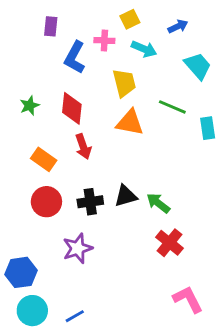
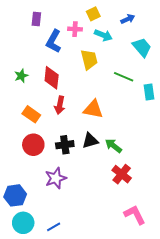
orange triangle: (130, 122) -> (93, 109), moved
red arrow: (83, 147) -> (60, 105), turned 30

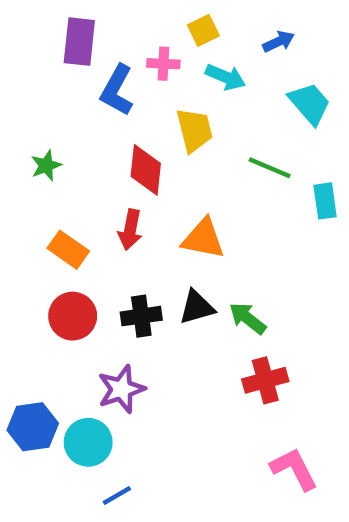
purple rectangle: (36, 19) -> (79, 42), size x1.5
red diamond: (52, 78) -> (146, 170), moved
red cross: (122, 174) -> (265, 380), turned 36
cyan circle: (23, 223) -> (88, 442), moved

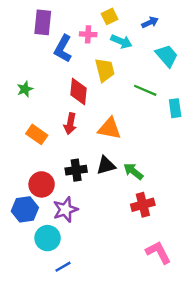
red circle: (73, 316) -> (42, 184), moved
blue hexagon: (33, 427) -> (25, 209), moved

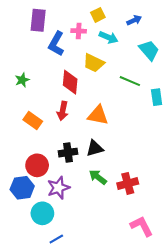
yellow trapezoid: (105, 70) -> (94, 63), turned 130
green arrow: (133, 171) -> (98, 177), moved

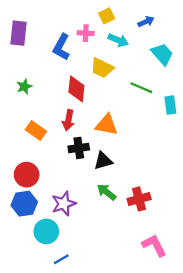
purple rectangle: (38, 20) -> (18, 33), moved
black cross: (68, 153) -> (79, 148), moved
red circle: (37, 165) -> (27, 175), moved

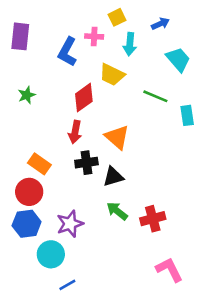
cyan arrow: (118, 40) -> (130, 44), turned 72
red diamond: (76, 89) -> (84, 98), turned 48
orange triangle: (107, 125) -> (117, 137), turned 30
orange rectangle: (36, 131) -> (39, 164), moved

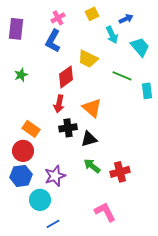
pink cross: (94, 36) -> (58, 18), moved, turned -32
cyan arrow: (130, 44) -> (112, 35), moved, turned -30
pink L-shape: (169, 270) -> (105, 212), moved

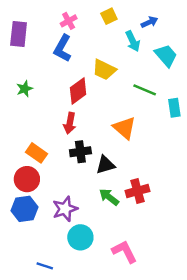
orange triangle: (92, 108) -> (124, 128), moved
red cross: (120, 172) -> (137, 191), moved
cyan circle: (40, 200) -> (80, 237), moved
blue line: (53, 224) -> (45, 266), moved, turned 48

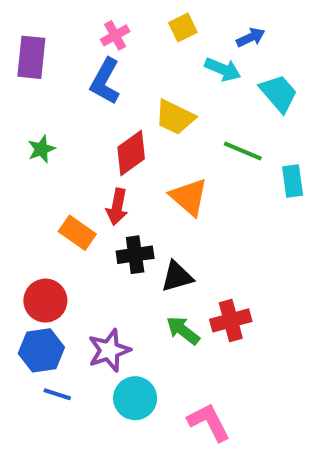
cyan arrow: (133, 41) -> (223, 69), turned -42
orange triangle: (124, 128) -> (189, 197), moved
orange rectangle: (36, 153) -> (77, 233), moved
blue line: (45, 266) -> (57, 394), moved

